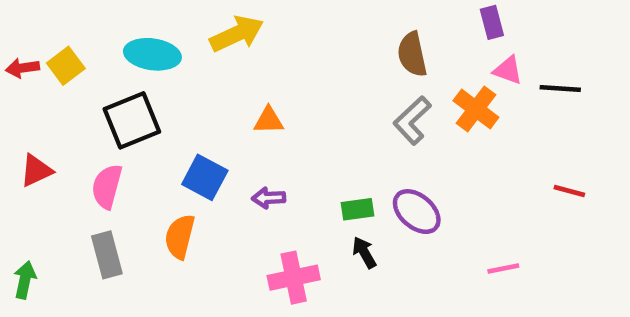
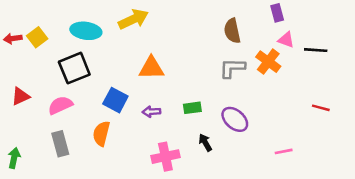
orange triangle: (269, 120) -> (151, 68), size x1.5
gray L-shape: (412, 120) -> (232, 68), turned 44
pink semicircle: (107, 186) -> (60, 105), turned 50
green rectangle: (357, 209) -> (192, 108), moved

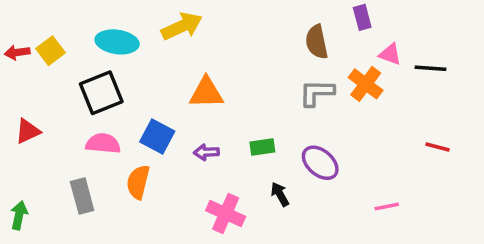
purple rectangle: (277, 13) -> (362, 17), moved
pink semicircle: (60, 105) -> (103, 143), moved, turned 30
pink cross: (165, 157) -> (226, 214), turned 36

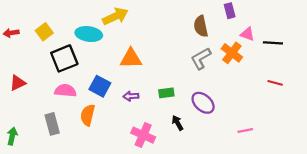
cyan ellipse: (117, 42) -> (89, 34), moved
yellow square: (51, 51) -> (44, 32), moved
gray L-shape: (317, 93) -> (201, 58), turned -30
red line: (437, 147) -> (275, 83), moved

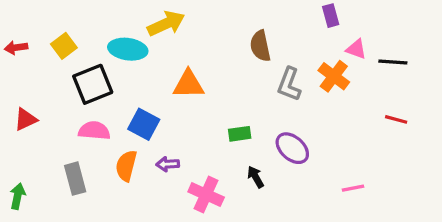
brown semicircle: (201, 26) -> (260, 46), moved
gray L-shape: (201, 58) -> (289, 84), turned -40
purple arrow: (131, 96) -> (168, 164), moved

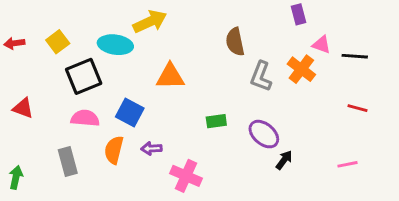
red triangle: (26, 119) -> (23, 108), turned 45
black arrow: (256, 177) -> (284, 160), moved, turned 66
pink line: (353, 188) -> (348, 164), moved

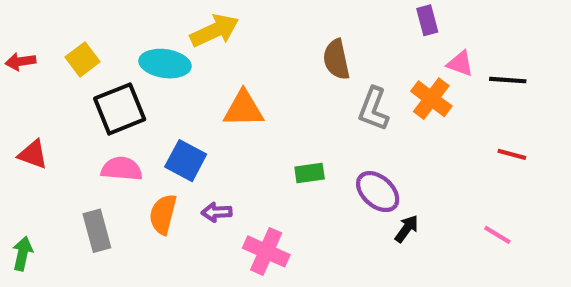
pink line: (348, 164) -> (497, 235), turned 42

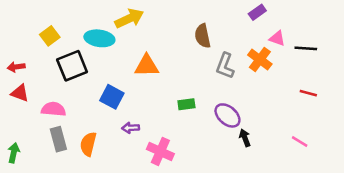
purple rectangle: (427, 20) -> (257, 12), turned 70
red arrow: (20, 61) -> (16, 67), moved
pink semicircle: (122, 169) -> (53, 109), moved
orange semicircle: (163, 214) -> (88, 144), moved
black arrow: (407, 229) -> (245, 138), turned -56

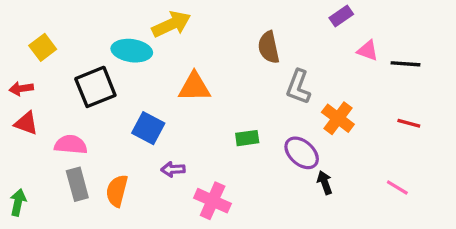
yellow square: (50, 36) -> (43, 47), moved
orange cross: (260, 59) -> (338, 118), moved

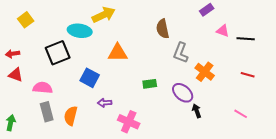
yellow square: (43, 47) -> (26, 20), moved

